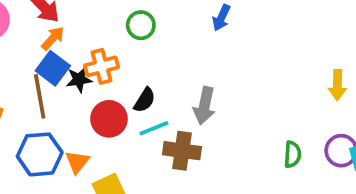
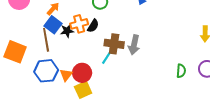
black semicircle: (145, 100) -> (93, 26), moved
red circle: (109, 119) -> (82, 73), moved
cyan line: (154, 128) -> (107, 57), turned -35
brown cross: (182, 151) -> (114, 44), moved

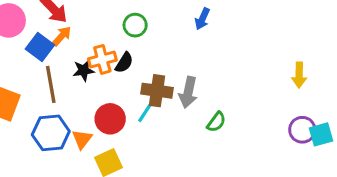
blue square: (53, 25) -> (40, 47), moved
green semicircle: (181, 71) -> (216, 122), moved, turned 32
red circle: (82, 73) -> (110, 119), moved

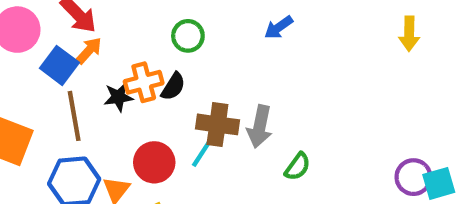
blue arrow: (202, 19) -> (279, 27), turned 30
yellow arrow: (299, 75) -> (409, 34), moved

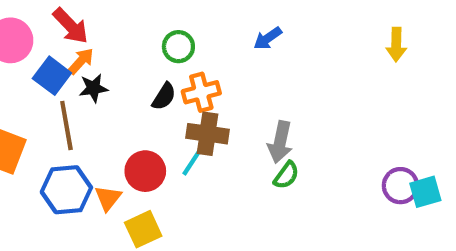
orange cross: (144, 82) -> (201, 92), moved
black star: (118, 97) -> (93, 88), moved
gray arrow: (260, 127) -> (280, 142), moved

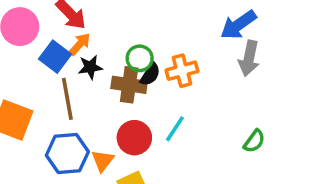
blue arrow: (268, 38) -> (238, 25), size x1.5
green circle: (178, 47) -> (140, 58), moved
brown cross: (208, 134) -> (129, 85), moved
gray arrow: (280, 142) -> (249, 58), moved

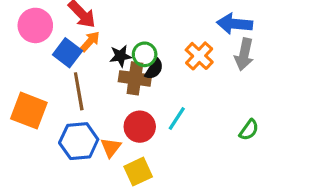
blue arrow: (238, 25) -> (234, 24), turned 40
black star: (90, 67) -> (120, 56), moved
orange cross: (182, 71) -> (199, 56), moved, turned -32

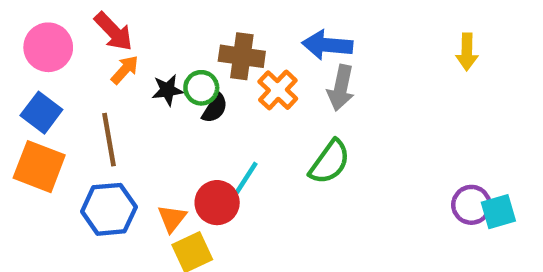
blue square: (67, 53) -> (41, 113), moved
brown cross: (135, 78) -> (242, 56), moved
red circle: (140, 127) -> (217, 203), moved
green semicircle: (249, 130) -> (330, 162), moved, size x1.5
orange triangle: (111, 147) -> (172, 218), moved

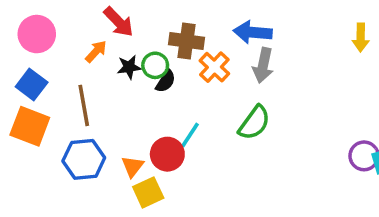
red arrow: (113, 32) -> (119, 22), moved

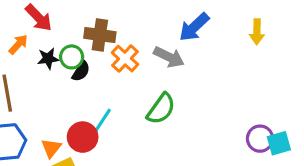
blue arrow: (253, 32) -> (194, 27), moved, turned -48
gray arrow: (263, 65) -> (169, 57), turned -76

